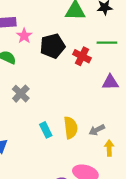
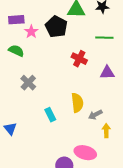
black pentagon: (53, 46) -> (56, 27), moved, turned -30
red cross: (82, 56) -> (79, 59), moved
yellow semicircle: (71, 128) -> (77, 103), moved

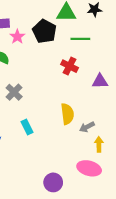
green line: (104, 38) -> (80, 39), moved
cyan rectangle: (50, 115) -> (27, 127), moved
pink ellipse: (85, 153) -> (89, 168), moved

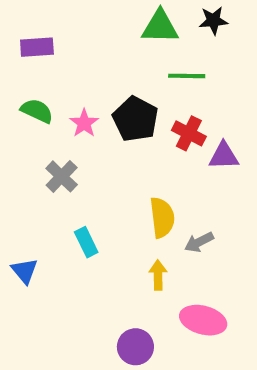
black pentagon: (44, 31) -> (135, 119), moved
pink star: (17, 37) -> (84, 123), moved
red cross: (70, 66) -> (189, 133), moved
yellow arrow: (99, 144) -> (158, 275), moved

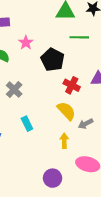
pink star: (84, 123) -> (26, 43), moved
red cross: (189, 133) -> (72, 85), moved
yellow semicircle: (162, 218) -> (66, 111), turned -36

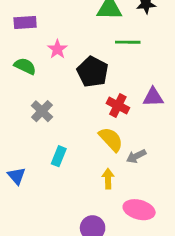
cyan rectangle: (27, 124) -> (59, 156), turned 48

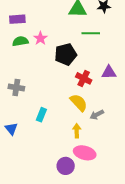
green semicircle: (25, 66) -> (20, 41), moved, turned -35
black pentagon: (93, 72) -> (66, 54), turned 30
gray cross: (42, 111) -> (16, 88), moved, turned -35
pink ellipse: (139, 210) -> (85, 153), moved

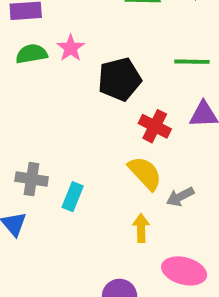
green line: (91, 33) -> (192, 62), moved
gray cross: (16, 88) -> (32, 179), moved
pink ellipse: (85, 153) -> (184, 271), moved

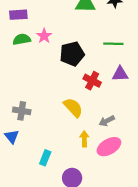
yellow semicircle: (145, 173) -> (73, 107), moved
cyan rectangle: (73, 197) -> (45, 158), moved
pink ellipse: (184, 271) -> (109, 147), moved, turned -45

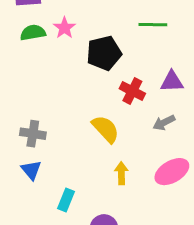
green line: (113, 44) -> (153, 25), moved
gray arrow: (107, 121) -> (164, 123), moved
blue triangle: (12, 137) -> (31, 170), moved
pink ellipse: (109, 147) -> (172, 172), moved

